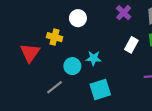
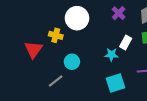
white circle: (78, 18) -> (77, 18), size x1.5
cyan star: (94, 58) -> (111, 55), moved
cyan square: (100, 89) -> (116, 83), moved

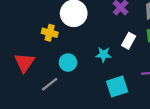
red triangle: (33, 50) -> (24, 62), moved
cyan star: (111, 55) -> (103, 54), moved

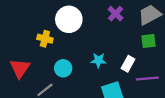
white rectangle: (129, 41) -> (128, 64), moved

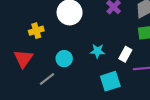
yellow cross: (45, 39) -> (36, 31), moved, turned -32

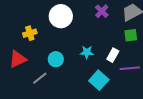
red triangle: (23, 59) -> (18, 59), turned 30
cyan square: (110, 81) -> (99, 80), turned -30

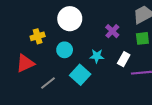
purple cross: (102, 11) -> (112, 31), moved
cyan circle: (56, 59) -> (65, 50), moved
cyan square: (99, 80) -> (80, 75), moved

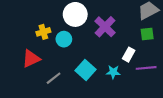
purple cross: (112, 31) -> (105, 27), moved, size x1.5
cyan circle: (65, 50) -> (64, 39), moved
cyan star: (97, 56) -> (113, 72), moved

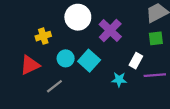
cyan circle: (64, 39) -> (66, 58), moved
cyan square: (85, 70) -> (89, 61), moved

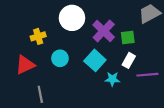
green square: (156, 38) -> (128, 38), moved
cyan square: (89, 61) -> (95, 60), moved
gray line: (54, 86) -> (40, 94), moved, turned -63

